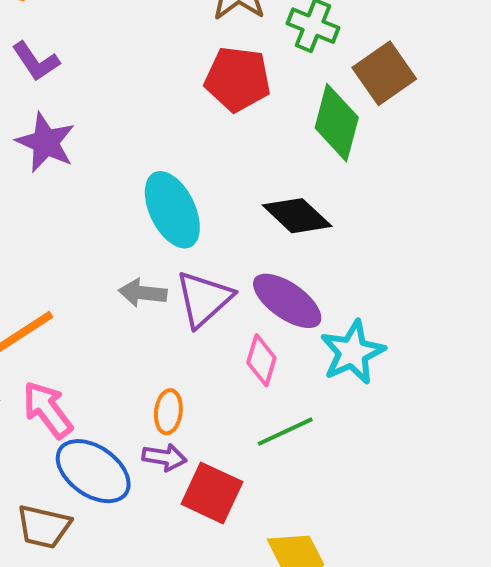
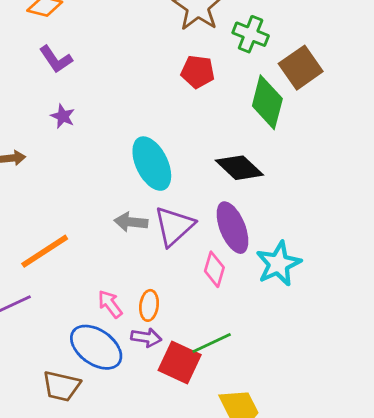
red pentagon: (238, 79) -> (198, 72), size x0.7
purple star: (46, 142) -> (63, 116), size x0.6
purple ellipse: (287, 301) -> (232, 228), turned 33
pink arrow: (48, 410) -> (110, 304), moved, size x0.7
green line: (285, 432) -> (212, 343), moved

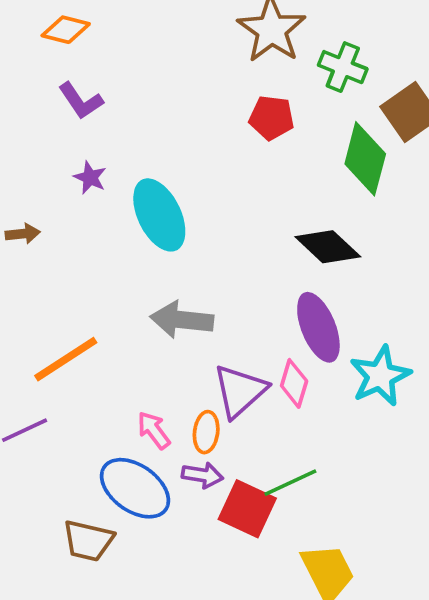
cyan ellipse: (152, 164) -> (159, 215), moved
gray arrow: (131, 222) -> (182, 320), size x1.4
purple triangle: (174, 226) -> (240, 391), moved

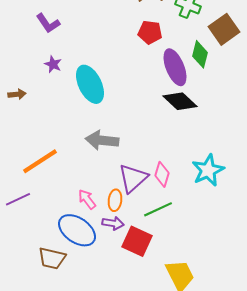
green diamond: (365, 159) -> (200, 54), size x0.7
purple ellipse: (318, 327) -> (175, 67), moved
green line: (290, 483) -> (158, 209), moved

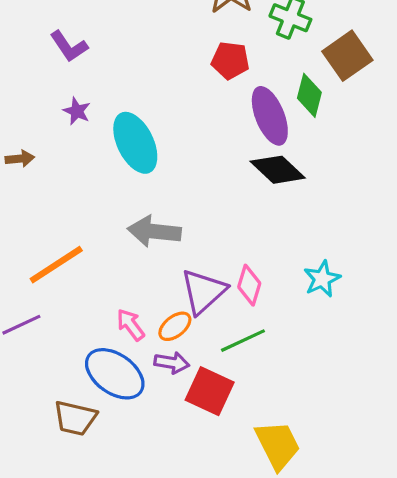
cyan star: (208, 170) -> (322, 279), size x0.7
orange ellipse: (115, 200) -> (175, 326), turned 45

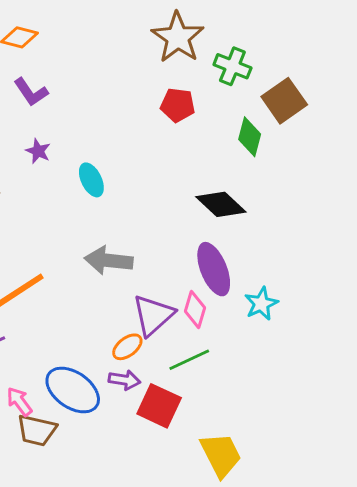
purple ellipse: (270, 116) -> (214, 269), moved
cyan ellipse: (135, 143) -> (91, 180), size x0.6
pink arrow: (131, 325) -> (19, 402), moved

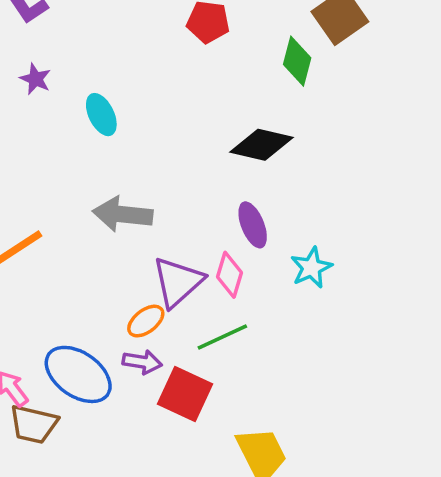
black diamond: (221, 204) -> (262, 145), turned -30
purple ellipse: (214, 269) -> (253, 225), size x0.7

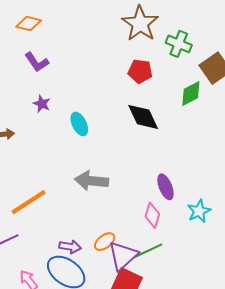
green diamond: (297, 61) -> (191, 94), turned 48
black diamond: (262, 145) -> (143, 117), moved, turned 52
purple triangle: (178, 282) -> (123, 256), moved
purple arrow: (142, 362) -> (70, 247), moved

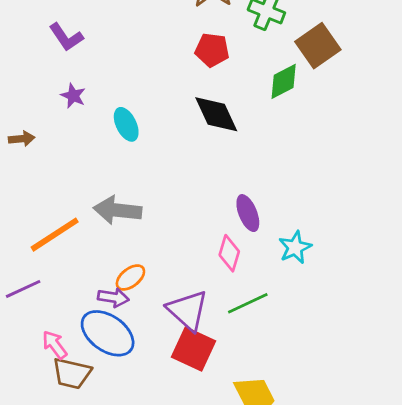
gray arrow: (91, 181) -> (118, 210), moved
orange ellipse: (105, 242) -> (130, 277), moved
green line: (148, 251) -> (248, 303), moved
purple triangle: (123, 256) -> (188, 310), turned -36

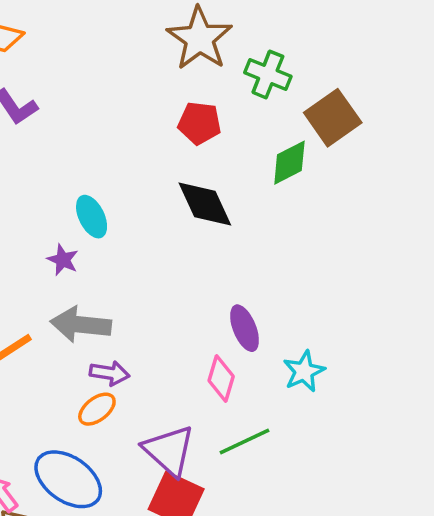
purple star: (73, 96) -> (63, 260), moved
purple arrow: (113, 298) -> (110, 373), moved

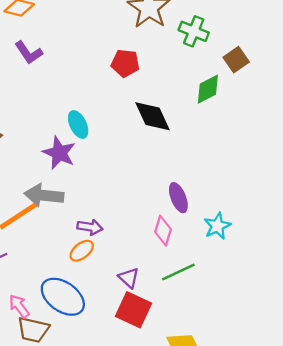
brown square: (333, 118) -> (236, 60), size x0.7
red pentagon: (200, 123) -> (125, 63), moved
purple star: (63, 260) -> (59, 153), size x1.6
gray arrow: (81, 325) -> (44, 195), moved
purple triangle: (169, 450) -> (129, 278), size x0.6

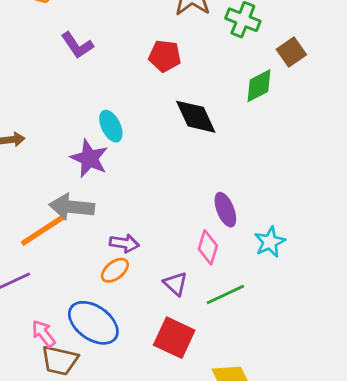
purple L-shape: (29, 53) -> (77, 45), moved
purple triangle: (129, 278) -> (176, 284), moved

